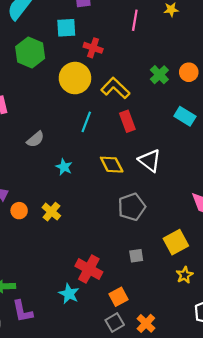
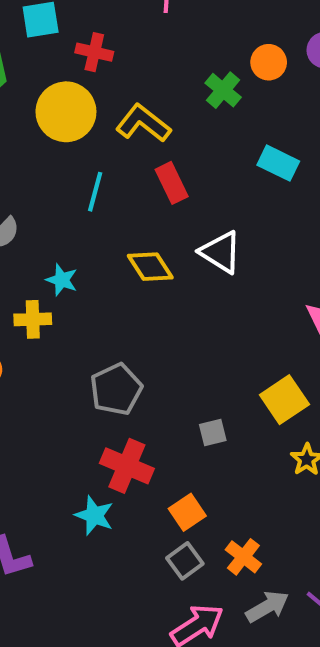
orange circle: (189, 72) -> (269, 62), moved
gray pentagon: (132, 207) -> (116, 389), moved
yellow cross: (51, 212) -> (33, 319), moved, turned -36

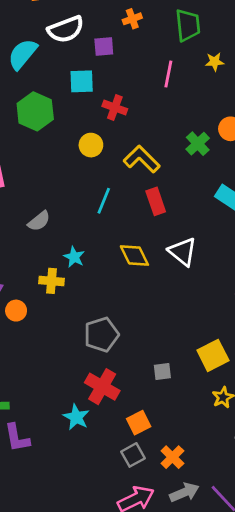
yellow circle: (66, 112) -> (91, 145), size x0.6

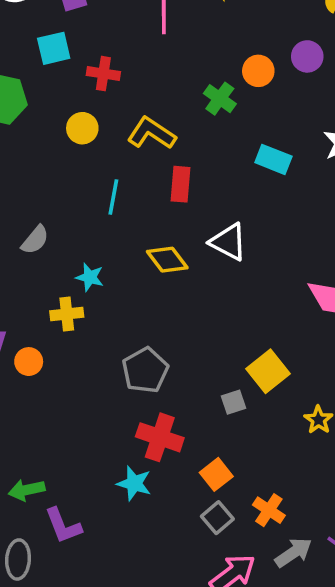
red rectangle: (156, 201) -> (181, 184), turned 35
yellow square: (213, 355) -> (268, 371), moved

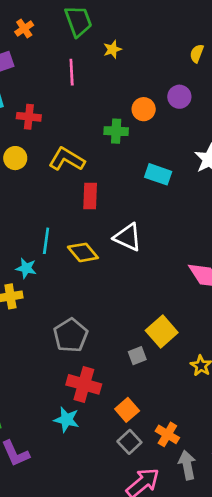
green cross: (220, 99) -> (116, 131), turned -30
cyan line: (113, 197) -> (46, 241), moved
gray arrow: (293, 553) -> (187, 465), turned -64

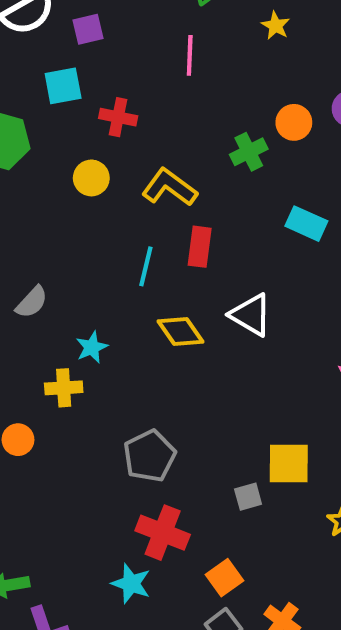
yellow star: (112, 49) -> (276, 26), moved, turned -30
green cross: (116, 131) -> (249, 152), turned -35
cyan line: (46, 241) -> (146, 266), moved
cyan star: (26, 268) -> (92, 347), turned 30
yellow square: (162, 332) -> (289, 463), turned 36

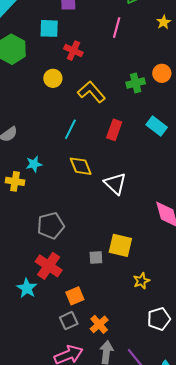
red rectangle: (200, 247) -> (114, 130), moved
white triangle: (251, 315) -> (115, 184), moved

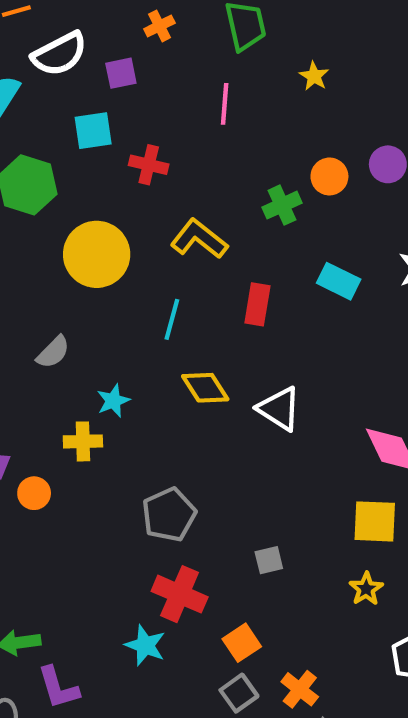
yellow circle: (53, 78) -> (97, 254), moved, size x1.8
yellow square: (120, 245) -> (375, 521), moved

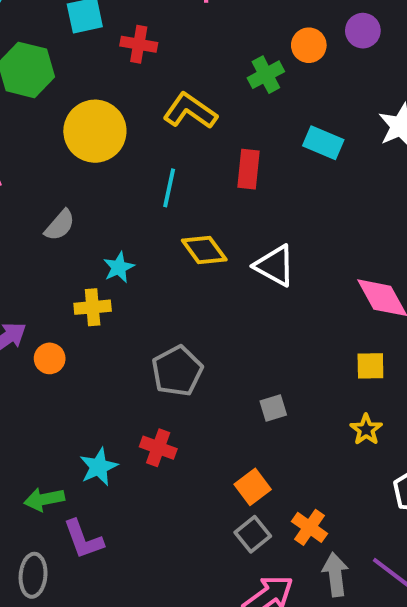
yellow square: (375, 521) -> (370, 366), size x0.7
red cross: (180, 594) -> (158, 448), moved, size x0.7
cyan star: (145, 645) -> (99, 467), moved, turned 30

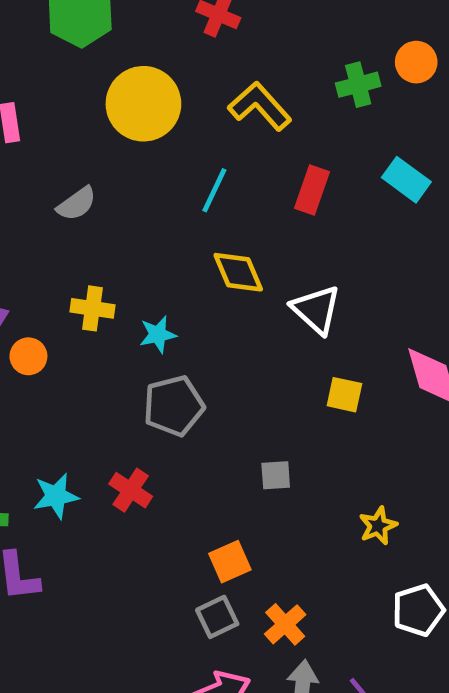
cyan star: (119, 267) -> (158, 334), moved
yellow square: (370, 366) -> (344, 395), moved

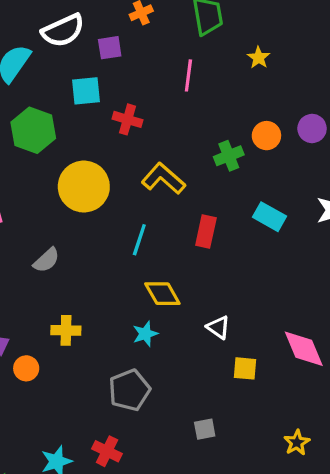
white triangle: (316, 310) -> (218, 327), moved, size x0.7
cyan star: (158, 334) -> (145, 334), moved
yellow star: (378, 526) -> (297, 443), moved

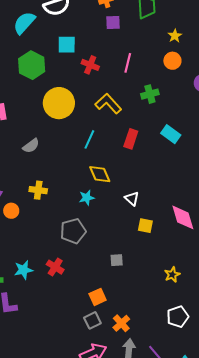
purple square: (110, 48) -> (113, 23), moved
pink line: (188, 75) -> (128, 63), moved
orange circle: (266, 136) -> (172, 61), moved

